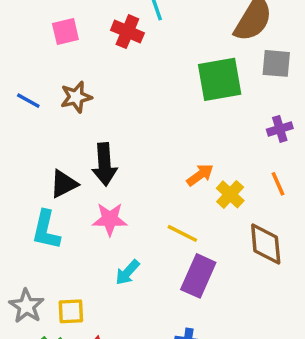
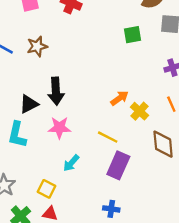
green square: (220, 79) -> (132, 35), size x0.6
yellow square: (71, 311) -> (46, 189), moved, turned 30

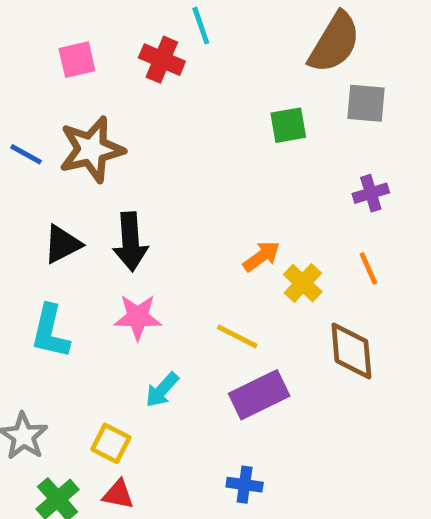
brown star: (37, 46) -> (92, 149), size x1.5
black triangle: (29, 104) -> (62, 244), moved
purple rectangle: (118, 165) -> (259, 395), turned 40

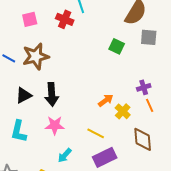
green square: (288, 125) -> (117, 46), turned 35
purple cross: (371, 193) -> (144, 87), moved

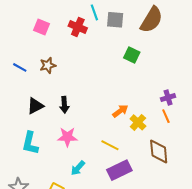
pink square: (30, 19) -> (41, 27), turned 35
gray square: (149, 37) -> (115, 20), moved
brown star: (36, 56) -> (48, 65), size x0.6
purple cross: (144, 87) -> (168, 98), moved
black arrow: (52, 94) -> (64, 105), size x0.7

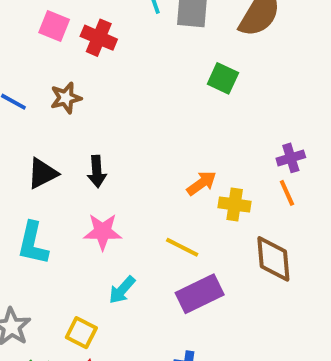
red cross: (78, 27) -> (99, 38), moved
yellow cross: (138, 122) -> (235, 205), turned -35

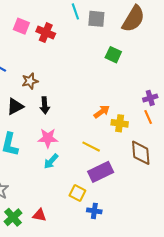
brown star: (66, 98) -> (30, 81), moved
cyan arrow: (122, 290) -> (51, 161), moved
yellow square: (81, 333) -> (77, 193), moved

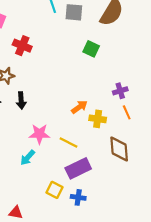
red cross: (46, 33) -> (22, 46), moved
purple cross: (150, 98) -> (120, 91), moved
pink star: (48, 138) -> (39, 134), moved
blue cross: (94, 211) -> (78, 197), moved

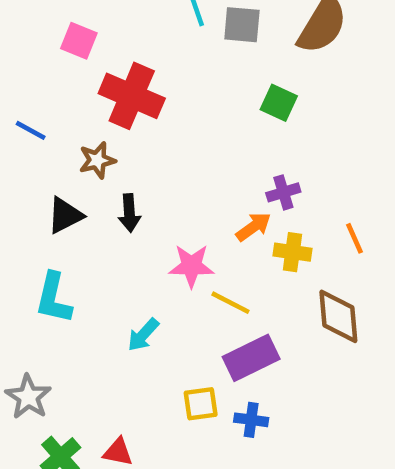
red cross: (22, 46) -> (132, 96), size x1.5
purple cross: (120, 91) -> (283, 192), moved
pink star: (39, 134) -> (191, 266), moved
yellow square: (55, 190) -> (201, 404), turned -35

